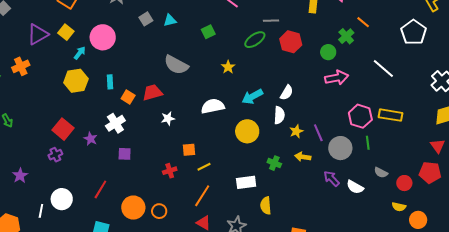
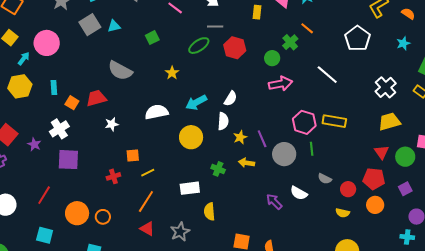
gray square: (146, 19) -> (90, 25), size x1.5
purple square: (125, 154) -> (68, 160), size x1.6
purple arrow: (331, 179) -> (274, 202), moved
orange circle: (418, 220) -> (375, 205), moved

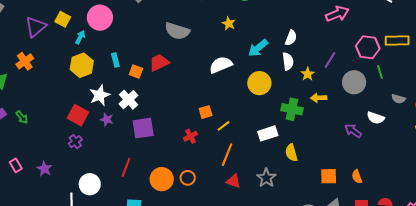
white star: (112, 124) -> (100, 95), moved, size x1.5
purple line: (262, 139) -> (330, 60), moved, turned 66
green cross: (218, 169) -> (292, 109), size x1.5

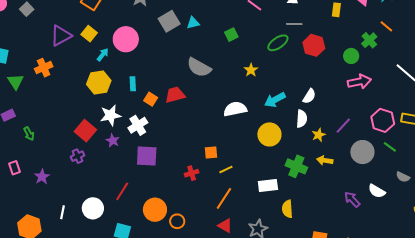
green line: (380, 72) -> (390, 147), turned -48
green arrow: (22, 117) -> (29, 134), moved
orange circle: (188, 178) -> (177, 221), moved
white circle: (90, 184) -> (93, 208), moved

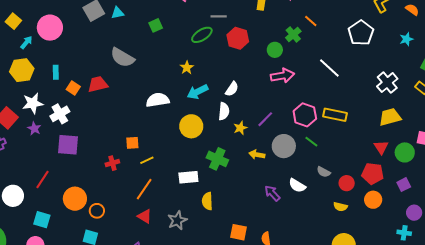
yellow star: (251, 70) -> (187, 68), moved
yellow arrow: (325, 160) -> (257, 155), moved

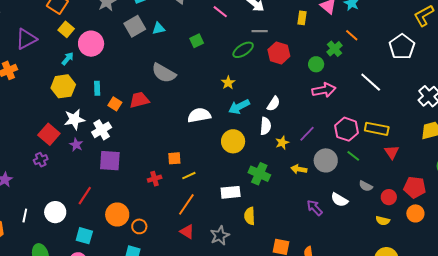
yellow square: (13, 21) -> (66, 29), moved
red triangle: (381, 147) -> (392, 152), moved

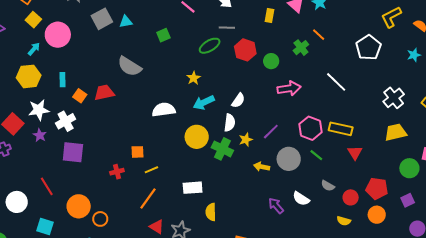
green circle: (316, 64) -> (271, 61), moved
green cross: (259, 174) -> (222, 149), moved
red line: (85, 196) -> (47, 186), turned -66
red triangle: (187, 232) -> (157, 227), moved

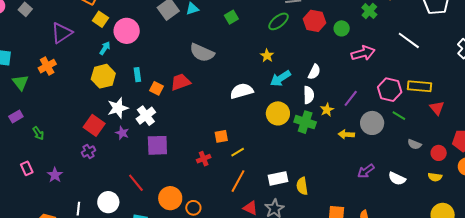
white rectangle: (193, 188) -> (278, 178), moved
white semicircle: (301, 199) -> (397, 179), moved
purple arrow: (276, 206) -> (366, 171), turned -78

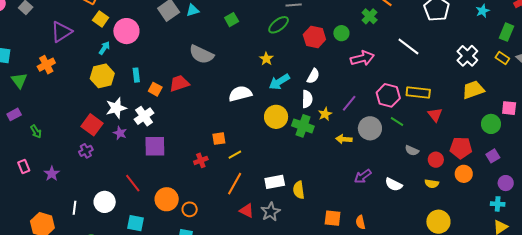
red hexagon: (314, 21) -> (314, 37), moved

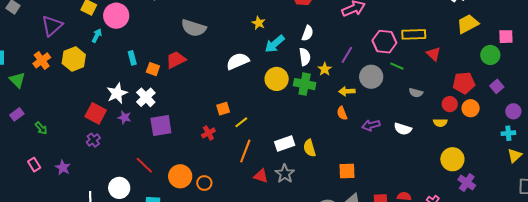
yellow hexagon: (102, 76) -> (74, 59), moved
red circle: (436, 160) -> (450, 104), moved
purple arrow: (363, 176) -> (371, 125), turned 30
orange semicircle: (360, 222) -> (342, 113), moved

